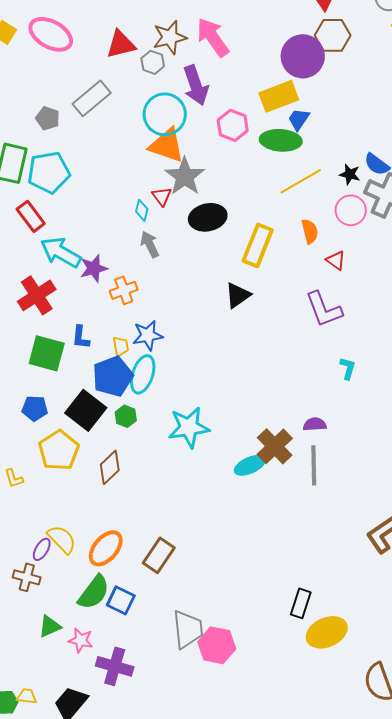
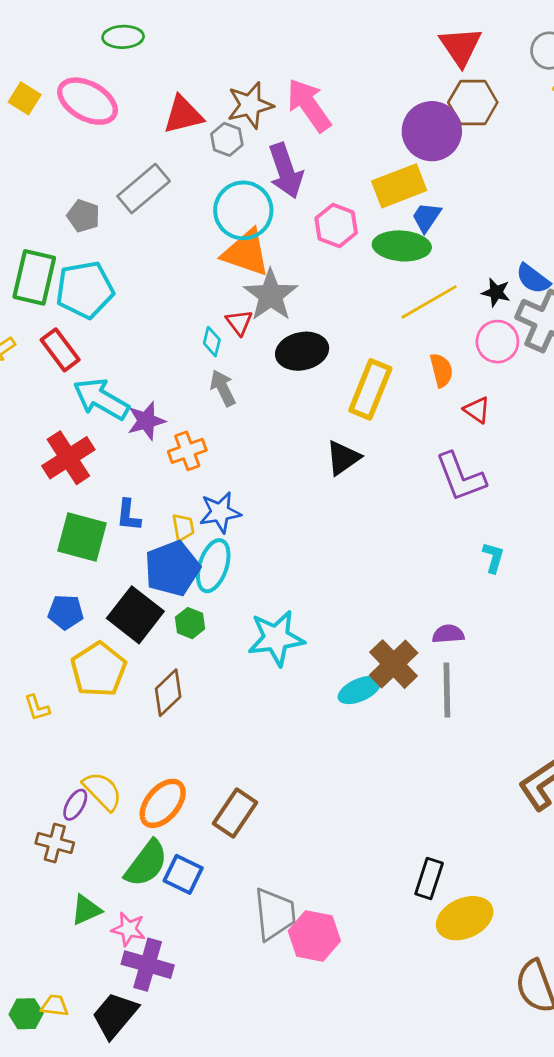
purple cross: (115, 666) -> (148, 965), moved

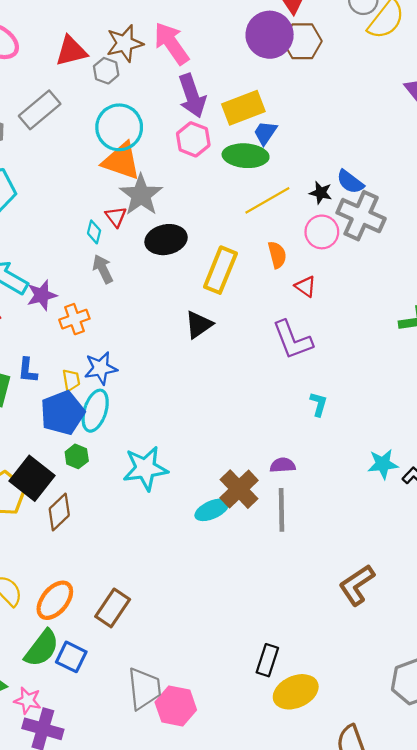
purple circle: (432, 131) -> (270, 35), moved
purple arrow: (286, 171) -> (192, 96), moved
black square: (135, 615) -> (32, 478), moved

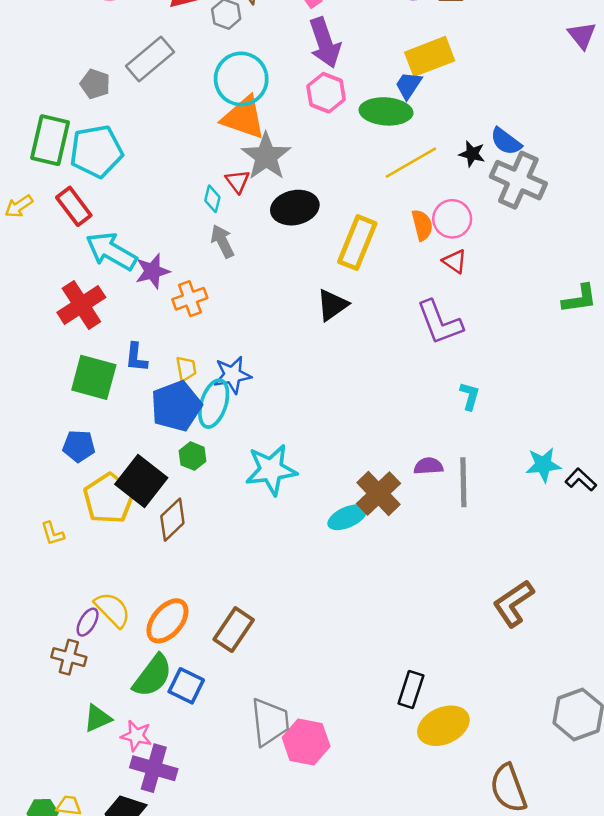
yellow rectangle: (243, 108) -> (430, 56), moved
pink circle: (322, 232) -> (452, 219), moved
blue star: (101, 368) -> (232, 375), moved
gray line: (282, 510) -> (463, 482), moved

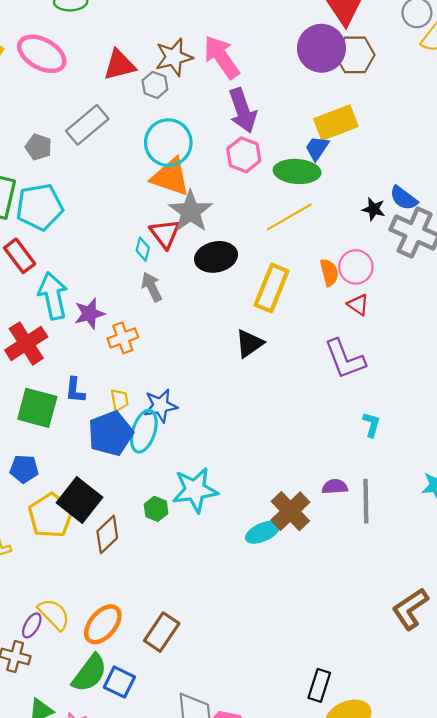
yellow line: (411, 163) -> (289, 217), moved
red triangle: (237, 181) -> (165, 234), size x1.4
cyan arrow: (111, 251) -> (53, 296), turned 48
green hexagon: (192, 456) -> (156, 509), moved

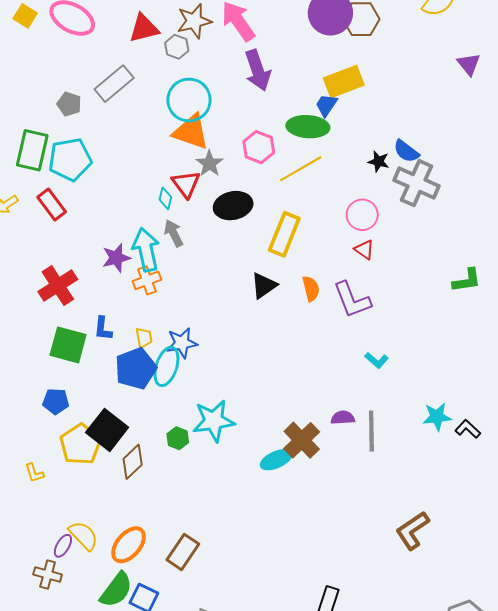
pink hexagon: (244, 155) -> (259, 147), moved
gray star: (190, 211) -> (209, 164), size x0.7
orange semicircle: (329, 272) -> (311, 289), moved
cyan arrow: (53, 296) -> (146, 250), moved
cyan L-shape: (371, 425) -> (377, 360), turned 115

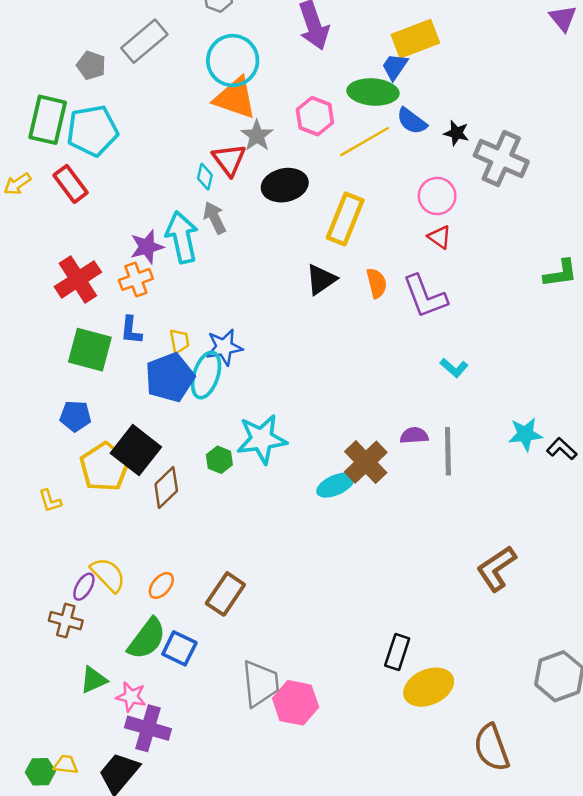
blue semicircle: (406, 151) -> (412, 121), moved
orange cross: (147, 280) -> (136, 279), moved
orange ellipse: (129, 545) -> (161, 585), size x0.6

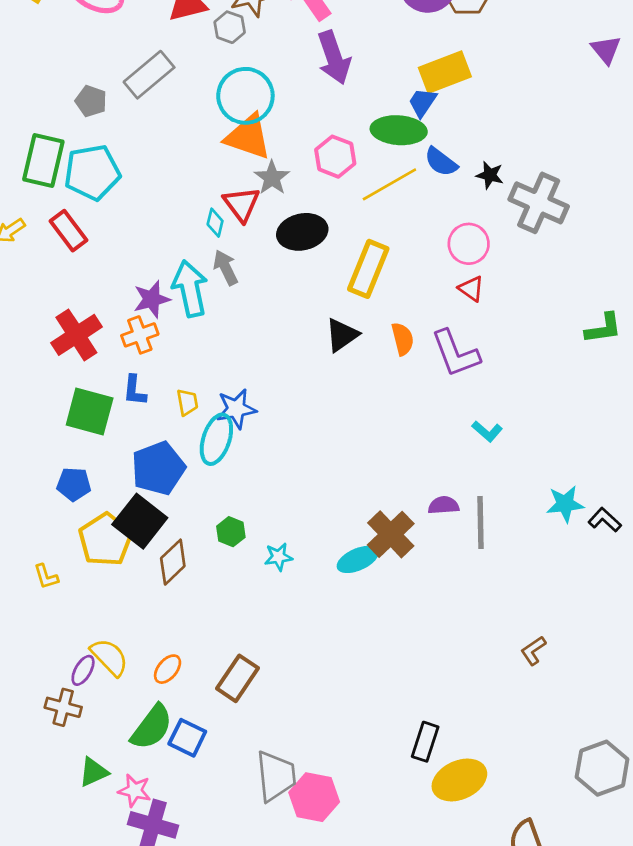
blue pentagon: (170, 377) -> (158, 468), moved
cyan star: (262, 439) -> (278, 557), moved, size x0.5
brown L-shape: (496, 569) -> (533, 651), size x0.6

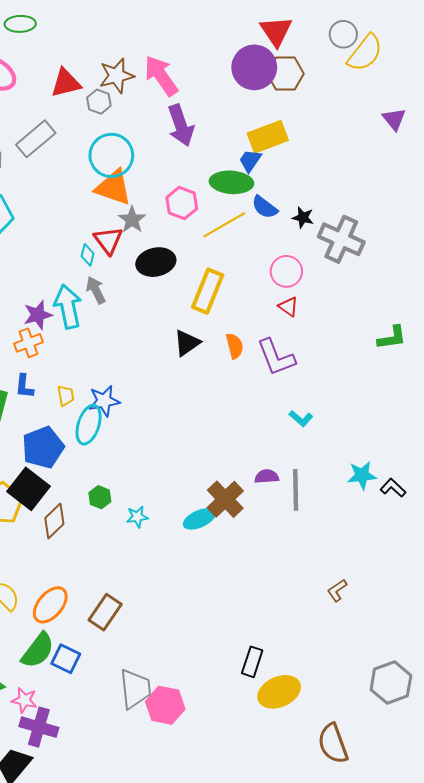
orange ellipse: (168, 669) -> (50, 605), size x1.6

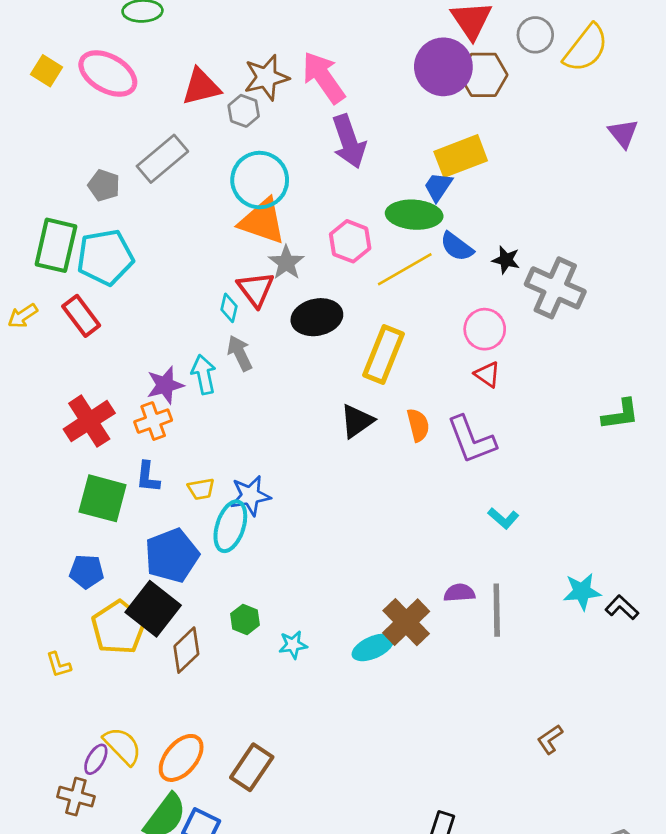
gray circle: (343, 34) -> (535, 35), moved
cyan arrow: (68, 307) -> (204, 374), size x0.7
yellow trapezoid: (66, 396) -> (201, 489), turned 90

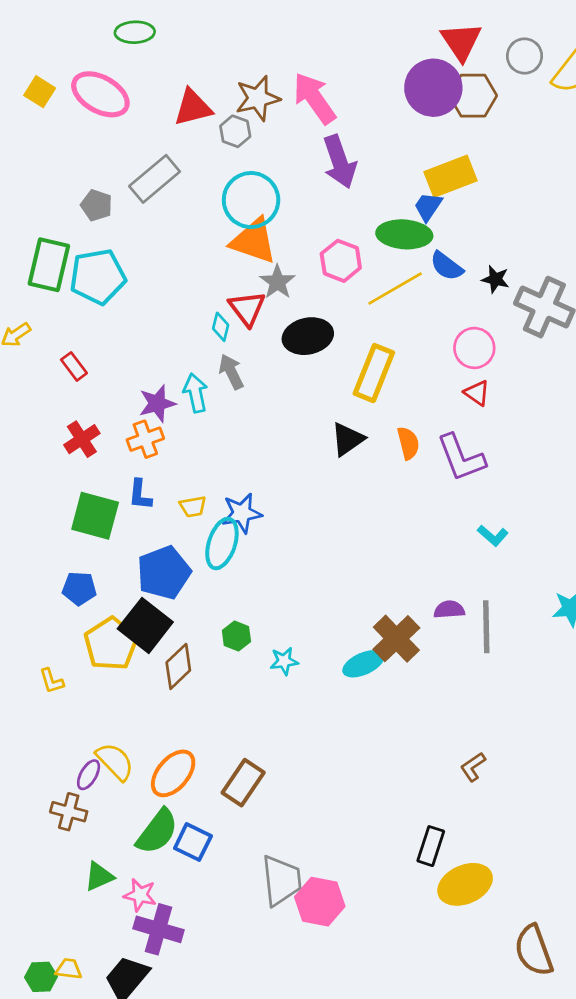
red rectangle: (81, 316) -> (74, 366), moved, size x0.7
red cross: (89, 421) -> (82, 439), size x0.7
brown L-shape: (550, 739) -> (473, 767), moved

